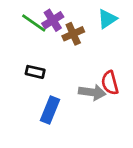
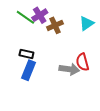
cyan triangle: (107, 19) -> (87, 23), moved
blue rectangle: (50, 110) -> (29, 70), moved

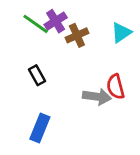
black rectangle: (26, 54) -> (37, 75), turned 48
blue rectangle: (29, 70) -> (40, 128), moved

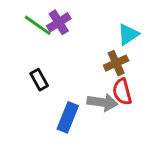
brown cross: (77, 35) -> (116, 63), moved
blue rectangle: (40, 128) -> (68, 117), moved

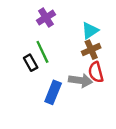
green line: (38, 25) -> (42, 52), moved, turned 30
cyan triangle: (128, 34) -> (90, 31), moved

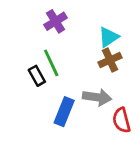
red semicircle: (96, 72) -> (121, 120), moved

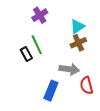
blue rectangle: (64, 112) -> (51, 91), moved

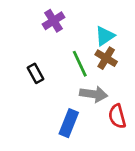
brown cross: (78, 43) -> (106, 58), turned -35
green line: (37, 45) -> (80, 64), moved

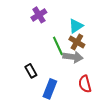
black rectangle: (36, 73) -> (31, 71), moved
gray arrow: (94, 94) -> (73, 57), moved

